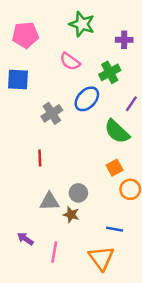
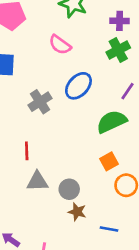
green cross: (110, 72) -> (118, 50), moved
green semicircle: (117, 131) -> (112, 122), turned 112
gray triangle: (49, 201) -> (37, 181), moved
brown star: (71, 215) -> (77, 212), moved

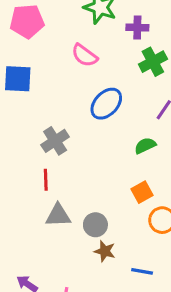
purple cross: (120, 21) -> (137, 27), moved
gray cross: (40, 102) -> (55, 141), moved
green semicircle: (112, 122) -> (145, 146), size x0.6

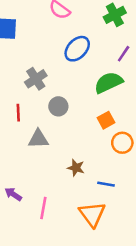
green semicircle: (145, 146) -> (109, 83), size x1.6
red line: (46, 180) -> (18, 113), moved
gray circle: (95, 225) -> (58, 106), moved

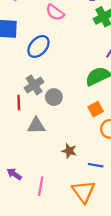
blue ellipse: (77, 49) -> (38, 46), moved
gray cross: (36, 79) -> (34, 85), moved

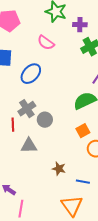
pink line: (41, 186) -> (21, 209), moved

